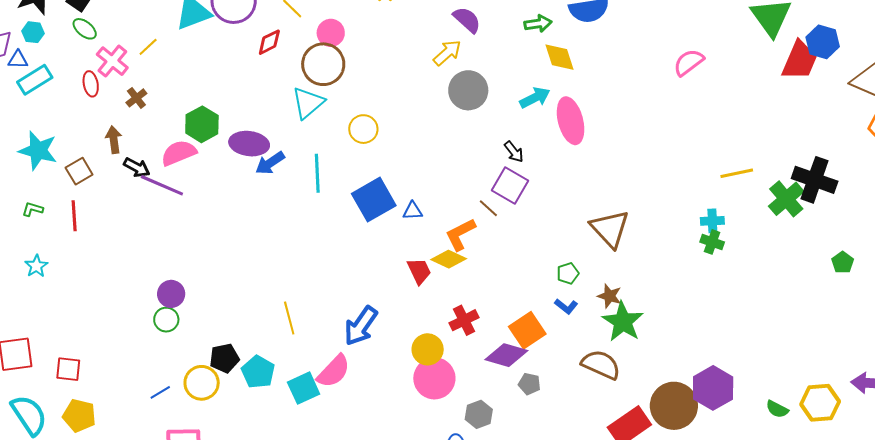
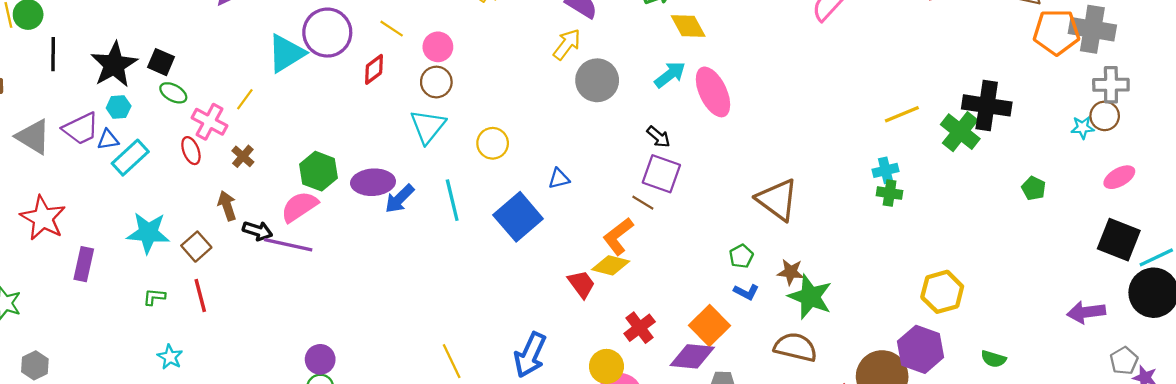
brown circle: (323, 64) -> (436, 82), size x0.7
blue triangle: (413, 211) -> (559, 179), moved
yellow hexagon: (820, 403) -> (942, 292), moved

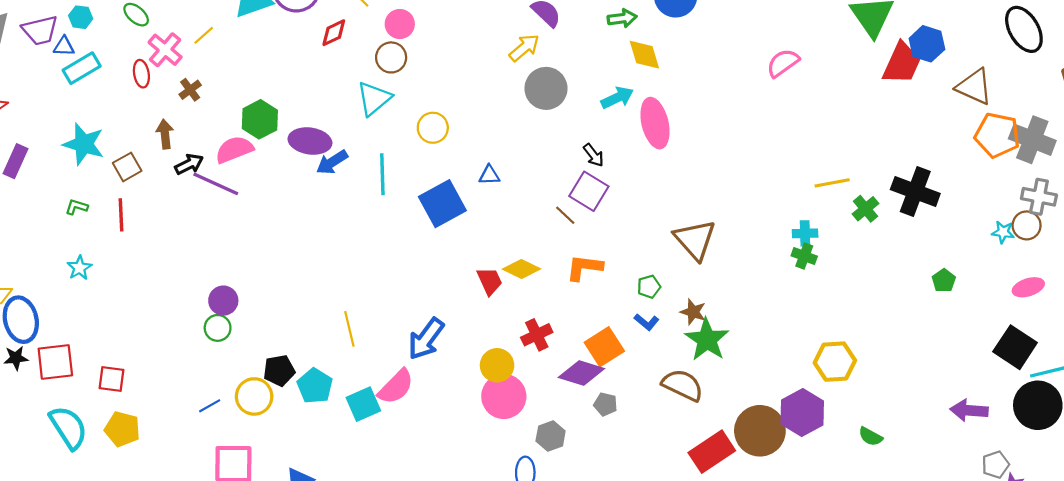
green cross: (960, 132) -> (865, 209), moved, size x0.7
black arrow: (257, 231) -> (189, 164), turned -56
orange L-shape: (618, 236) -> (584, 267), moved, turned 33

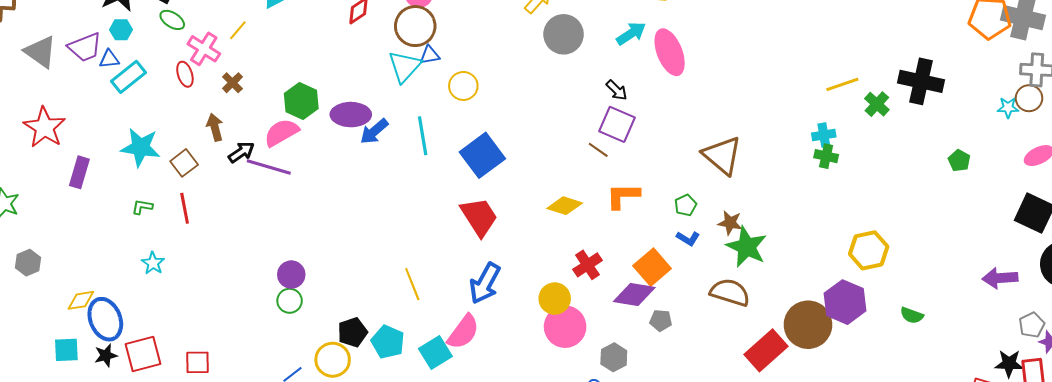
brown circle: (391, 57) -> (415, 26), size x1.4
blue triangle: (489, 175) -> (430, 55), moved
red trapezoid: (490, 281) -> (479, 217), moved, size x1.5

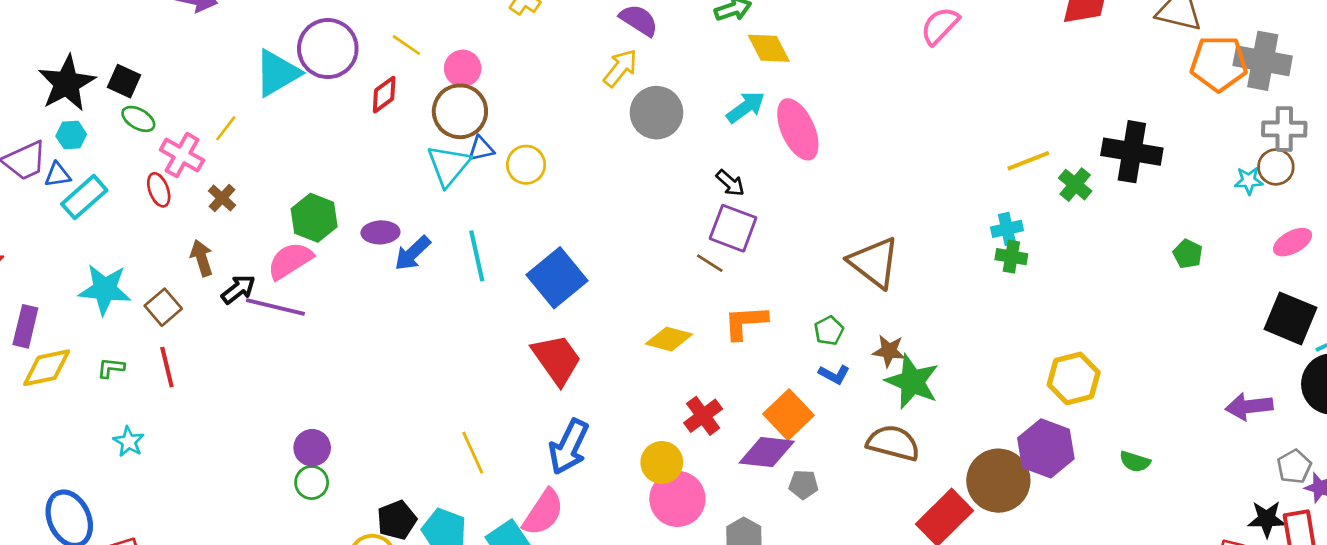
yellow circle: (463, 86) -> (526, 165), moved
purple ellipse: (351, 115) -> (380, 232), size x0.7
yellow diamond: (81, 300) -> (47, 368), moved, size x1.4

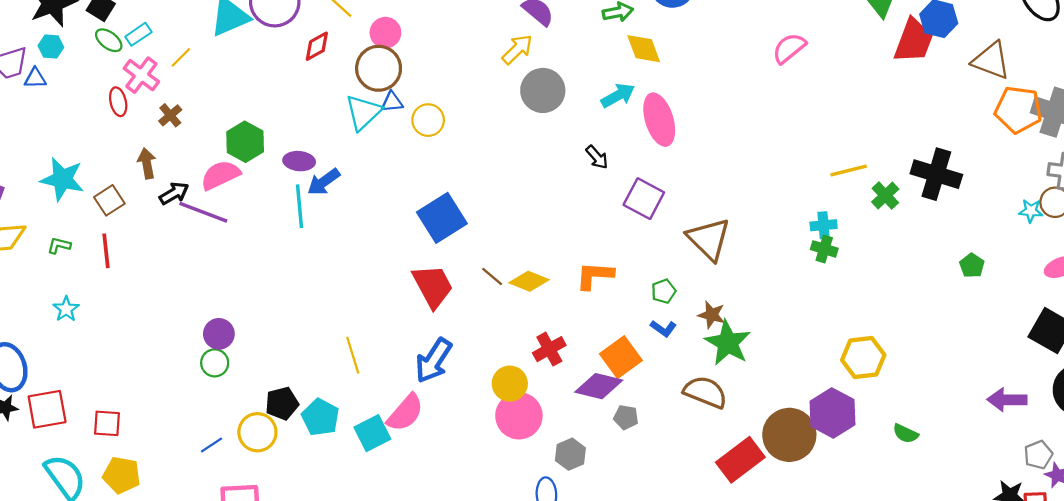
cyan rectangle: (84, 197) -> (138, 34), moved, size x0.7
purple square: (733, 228) -> (644, 199), moved
cyan line: (477, 256) -> (299, 206), moved
brown line: (710, 263) -> (492, 276), moved

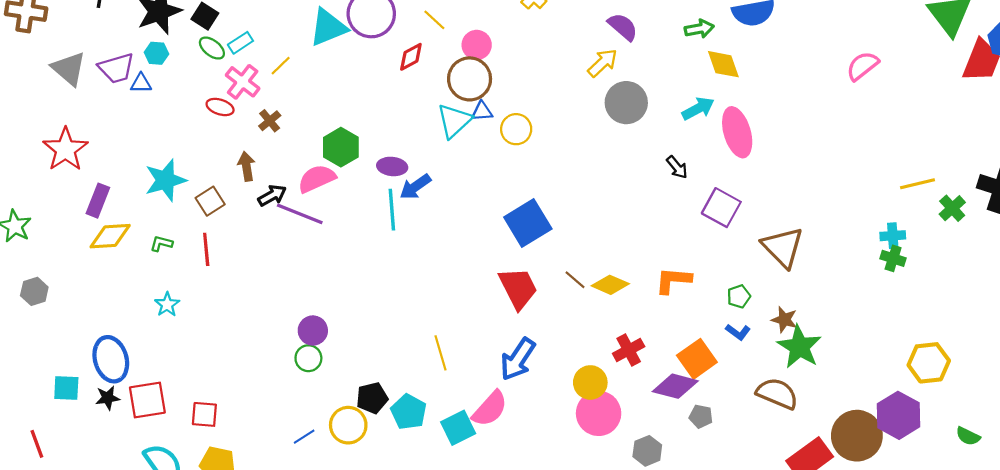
red ellipse: (118, 102) -> (220, 107), turned -60
cyan star: (62, 179) -> (165, 180), turned -30

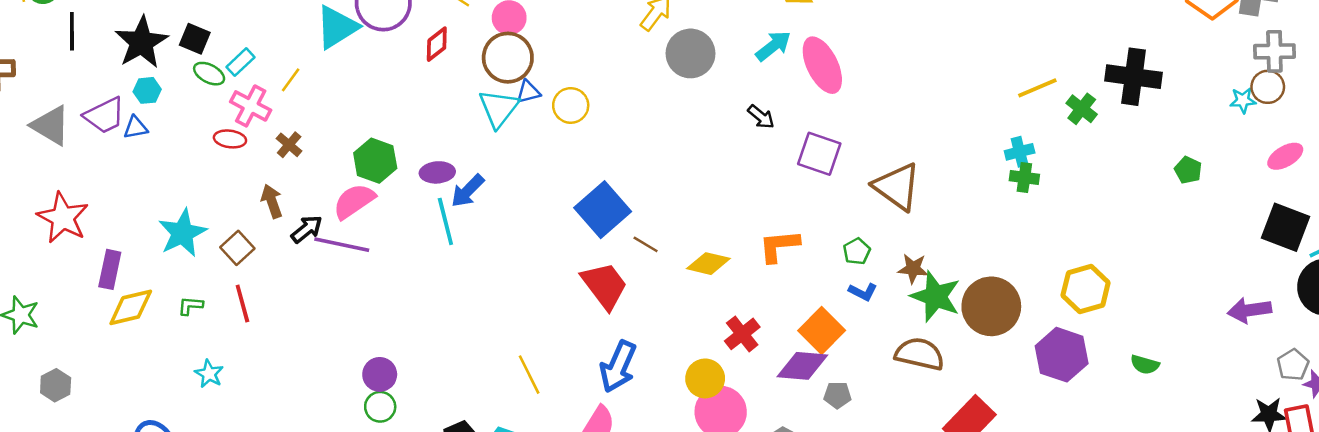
brown line: (575, 280) -> (646, 244), moved
brown circle: (857, 436) -> (991, 306), moved

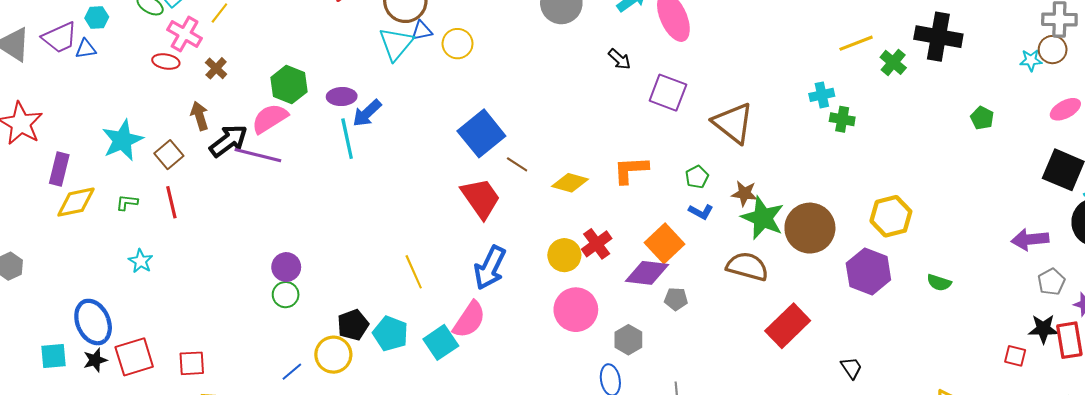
cyan cross: (1020, 152) -> (822, 95), moved
black arrow: (307, 229) -> (228, 141), size x1.4
gray pentagon: (1293, 365) -> (1051, 282), moved
yellow circle: (705, 378) -> (564, 255), moved

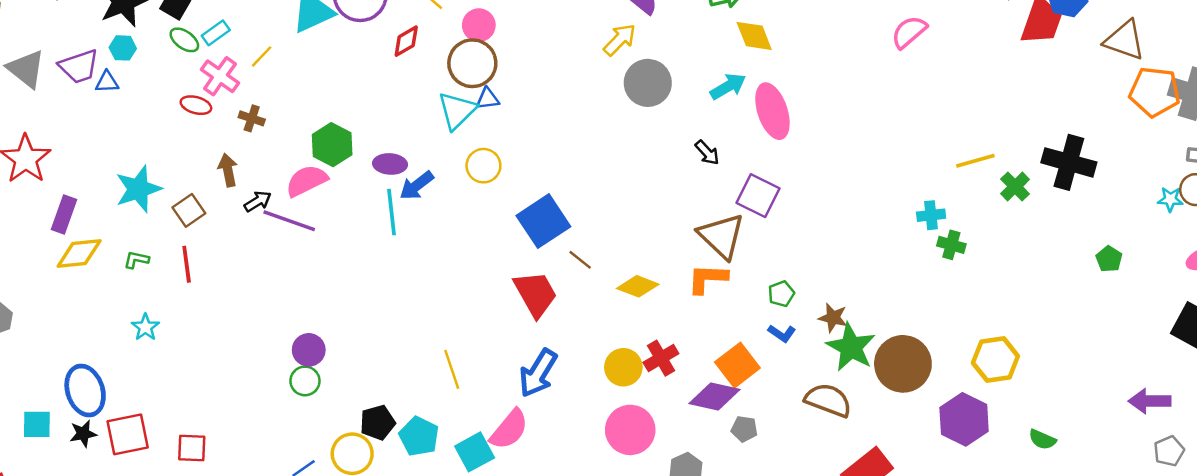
yellow circle: (458, 44) -> (483, 166), moved
brown cross: (216, 68) -> (252, 118), turned -30
brown triangle: (733, 123) -> (721, 236), moved
black arrow: (228, 141) -> (258, 201), size x0.6

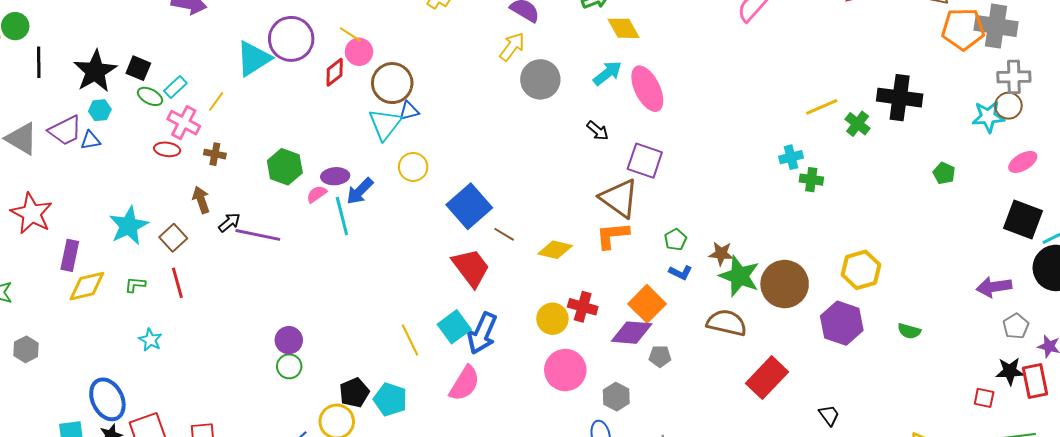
pink circle: (479, 25) -> (359, 52), moved
pink semicircle: (307, 181) -> (317, 194), moved, size x0.6
cyan star: (1170, 199) -> (988, 117), size x1.5
red cross: (661, 358) -> (583, 307), turned -36
cyan square: (475, 452) -> (454, 327), moved

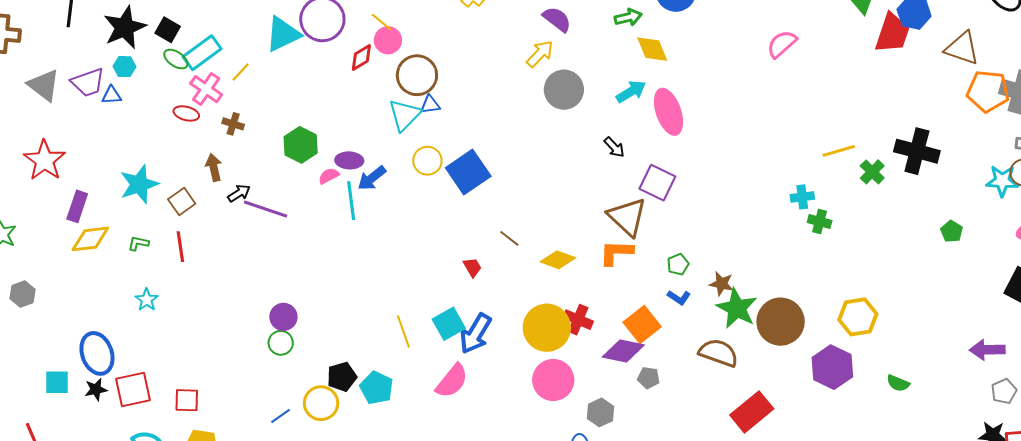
cyan rectangle: (175, 87) -> (202, 53), size x1.6
blue square: (469, 206) -> (468, 172), moved
red trapezoid: (471, 268) -> (472, 267), size x0.5
yellow circle: (552, 319) -> (547, 328), size x1.5

